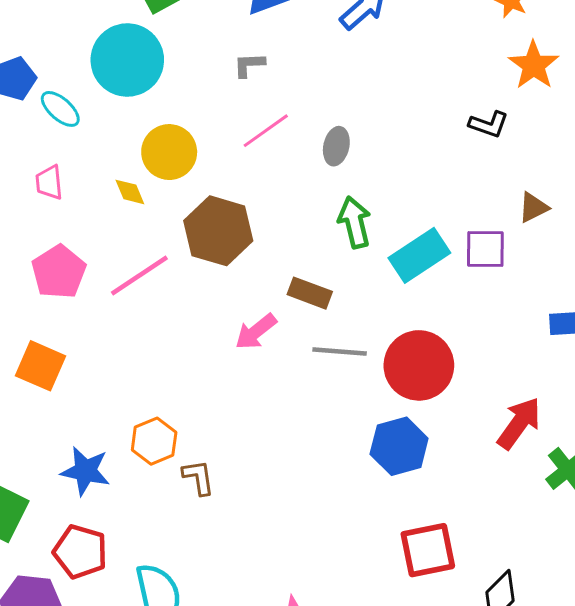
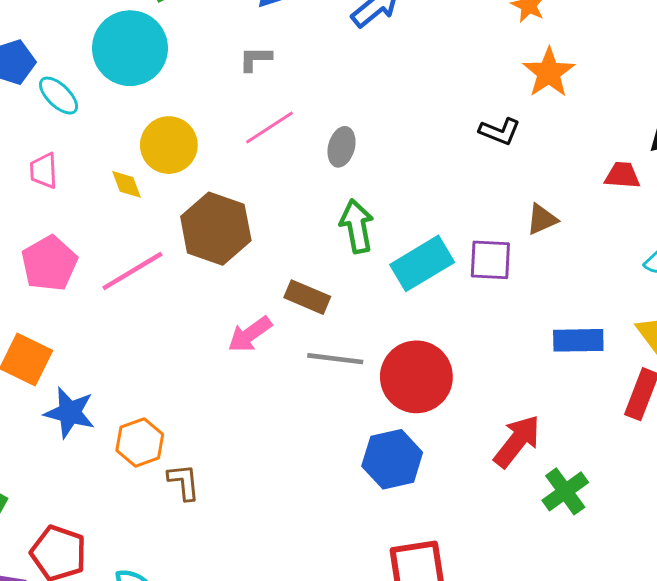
blue star: (85, 471) -> (70, 413), moved

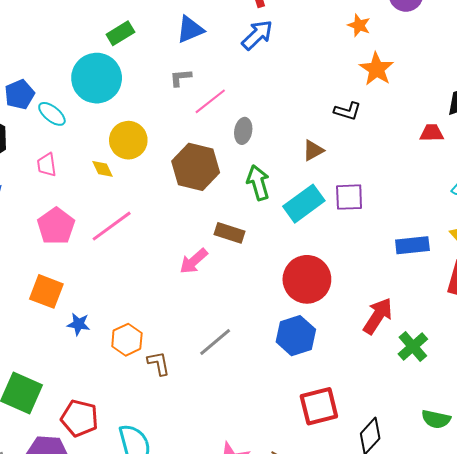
pink line: (269, 128) -> (210, 101), moved
brown triangle: (542, 219) -> (313, 150), moved
brown hexagon: (216, 229) -> (196, 167), moved
gray line: (335, 359) -> (215, 342), moved, turned -42
blue star: (70, 413) -> (79, 324), size x0.7

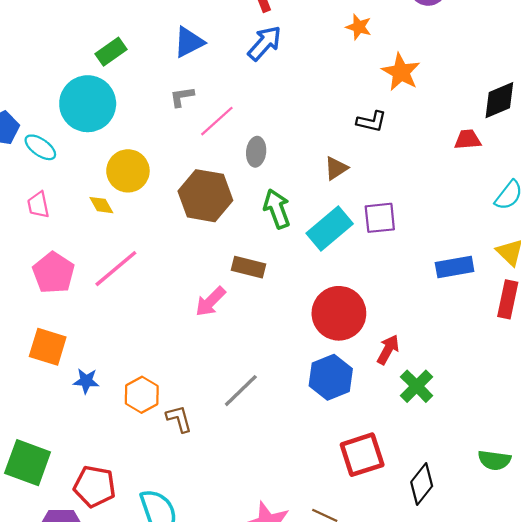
orange star: (359, 25) -> (359, 27), moved
red arrow: (378, 316) -> (388, 350), moved, size x0.7
green cross: (413, 346) -> (417, 386), moved

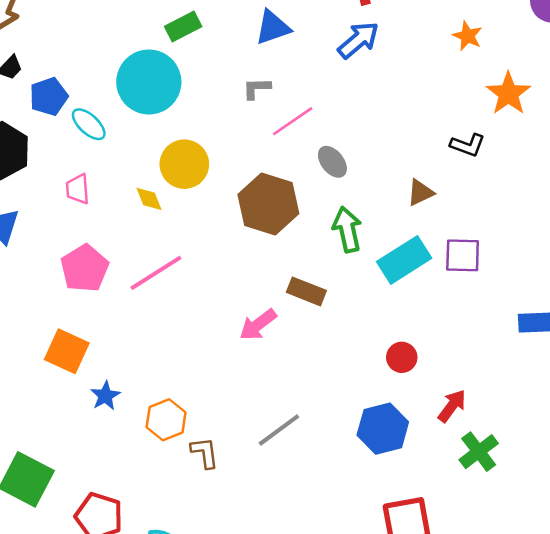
gray ellipse: (256, 152) -> (332, 162), turned -52
red circle: (339, 313) -> (402, 357), size x0.5
blue star: (86, 381) -> (105, 396), turned 30

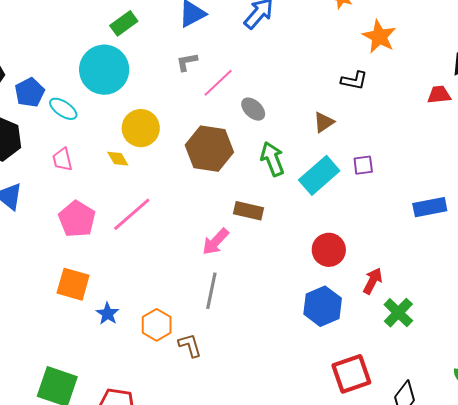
purple square: (463, 255) -> (363, 165), size x0.7
red circle: (402, 357) -> (329, 250), size x1.4
gray line: (279, 430) -> (211, 291), moved, turned -33

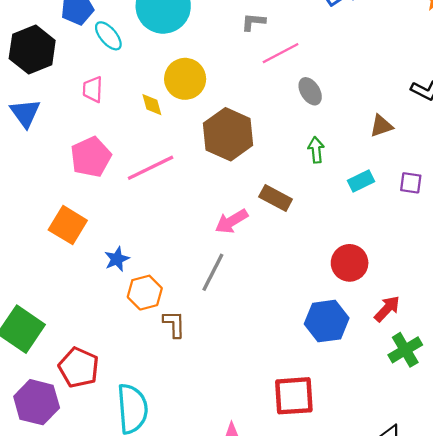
brown hexagon: (209, 149) -> (228, 134), moved
green arrow: (272, 159) -> (316, 150), size x0.7
cyan rectangle: (319, 175) -> (361, 181), size x0.6
blue star: (108, 314) -> (117, 259), moved
red square: (351, 374) -> (294, 396), moved

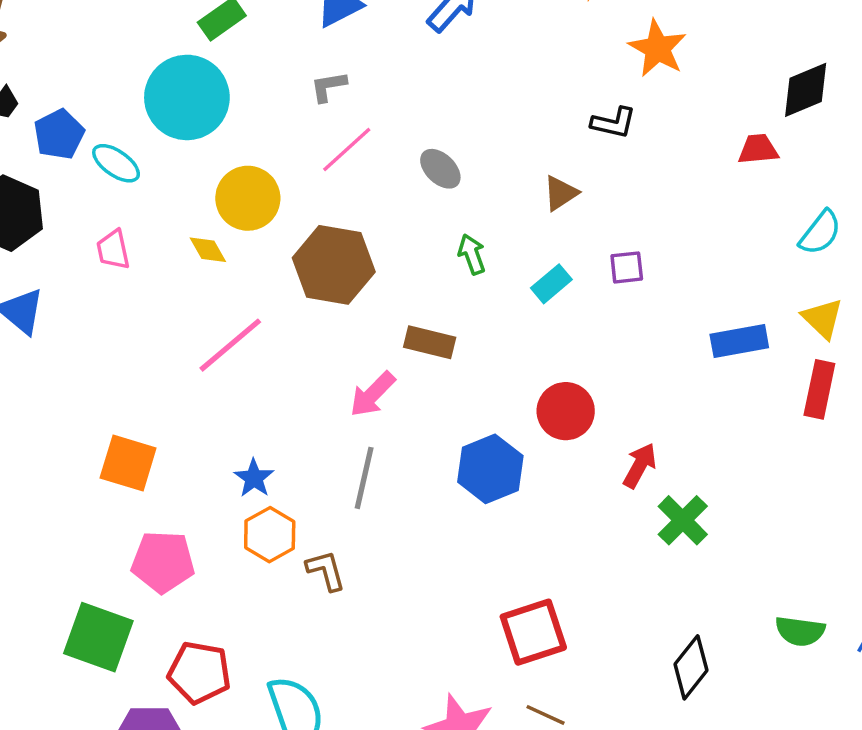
pink line: (281, 53) -> (347, 150), moved
pink pentagon: (91, 157) -> (163, 562), moved, turned -30
blue star: (117, 259) -> (254, 478), moved
blue hexagon: (327, 321) -> (490, 469), moved

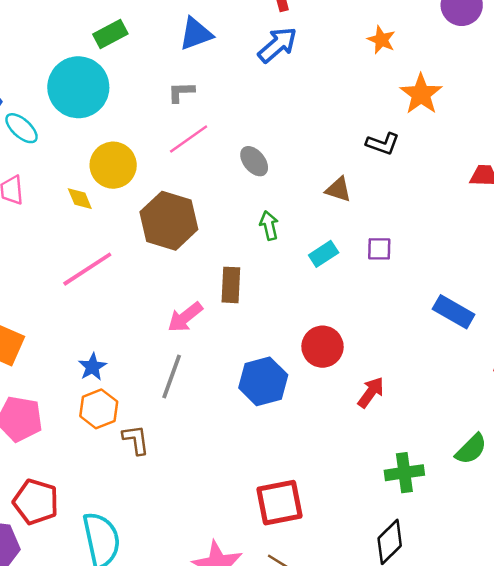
brown triangle: (561, 193) -> (338, 189), turned 44
blue rectangle: (739, 341) -> (454, 312), turned 33
brown rectangle: (430, 342) -> (231, 285), turned 72
green cross: (683, 520) -> (404, 473), moved, turned 30
green semicircle: (800, 631) -> (471, 449), moved, turned -60

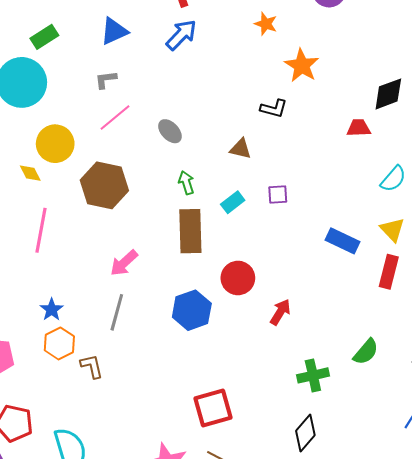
pink line: (87, 269) -> (41, 230), turned -42
brown rectangle: (231, 285) -> (190, 231), moved, size x1.5

